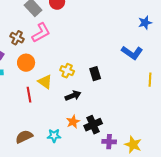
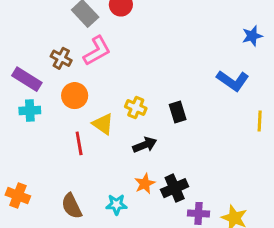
brown semicircle: (24, 137) -> (72, 206), turned -90

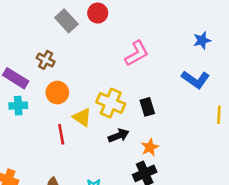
blue star: (252, 36) -> (202, 40), moved
pink L-shape: (97, 51) -> (137, 53), moved
yellow cross: (136, 108) -> (111, 103), size x1.5
orange star: (145, 184) -> (150, 147), moved

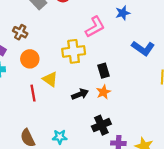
blue star: (202, 40) -> (123, 13), moved
yellow cross: (111, 103) -> (74, 51), moved, turned -30
orange star: (150, 147) -> (104, 92), moved

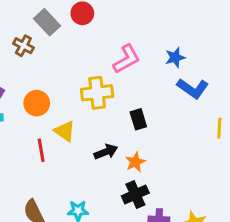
blue star: (123, 13) -> (175, 57), moved
brown cross: (20, 32) -> (23, 46), moved
orange star: (104, 92) -> (135, 162), moved

